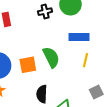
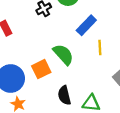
blue rectangle: (79, 37) -> (86, 25), turned -30

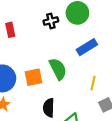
yellow line: (100, 47) -> (93, 83), moved

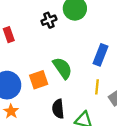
blue rectangle: (87, 47) -> (100, 55), moved, turned -30
yellow line: (93, 83) -> (97, 87), moved

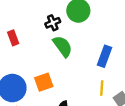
green semicircle: (62, 68) -> (63, 46), moved

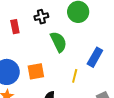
black cross: (53, 23) -> (41, 17), moved
yellow line: (102, 88) -> (75, 76), moved

